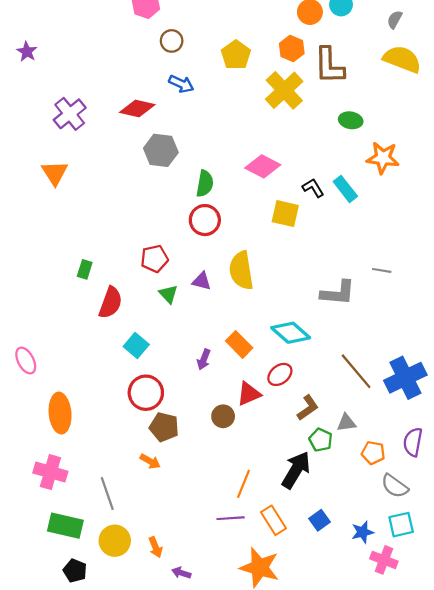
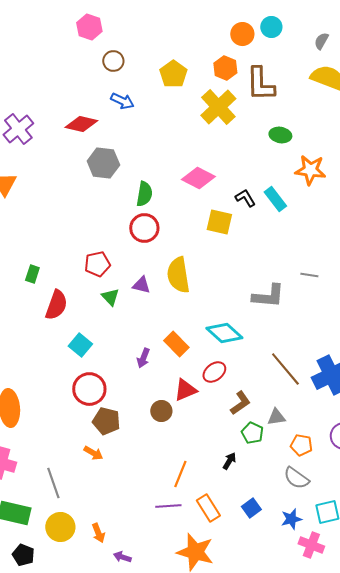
black arrow: (296, 470) -> (229, 461), size x0.5
gray semicircle: (395, 486) -> (296, 478), moved

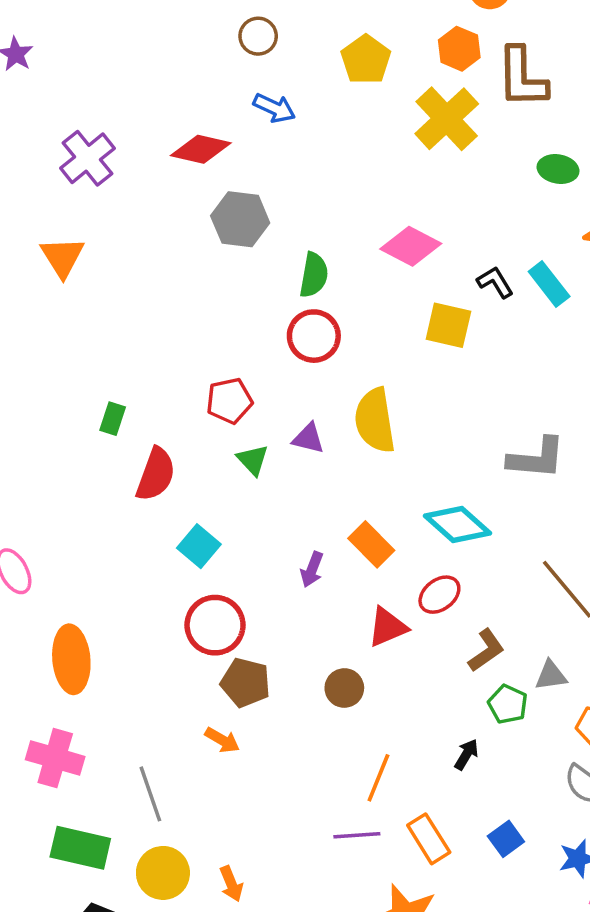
brown circle: (161, 411) -> (344, 688), moved

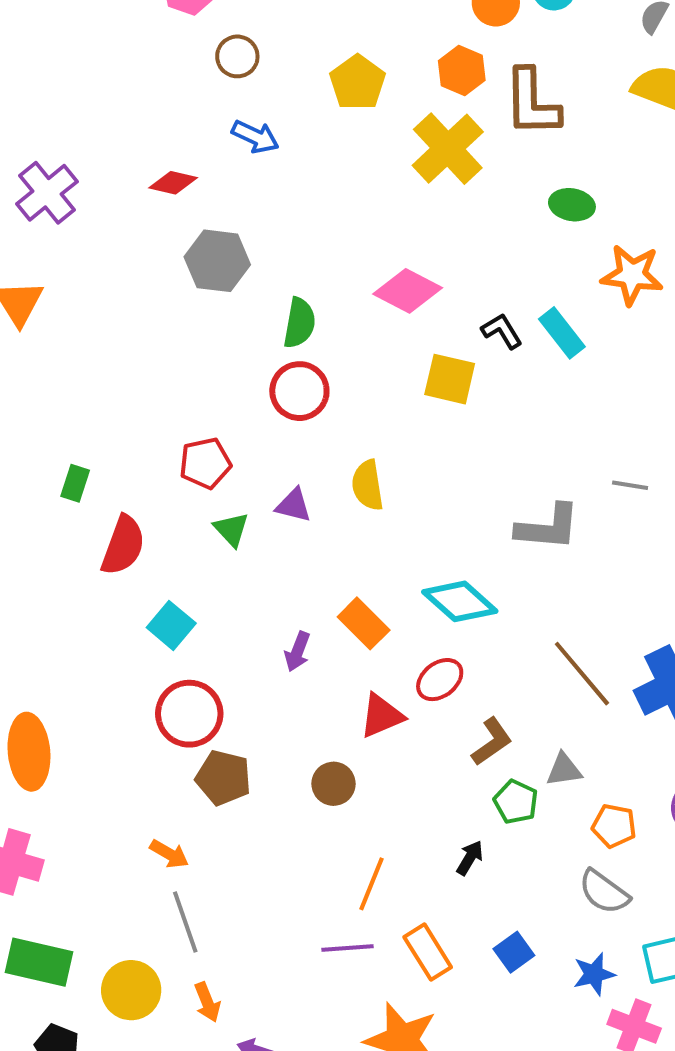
red diamond: (201, 149) -> (173, 183), size x0.7
yellow semicircle: (375, 420) -> (368, 485), size x0.7
orange arrow: (222, 740) -> (169, 854), moved
gray line: (150, 794) -> (185, 922), moved

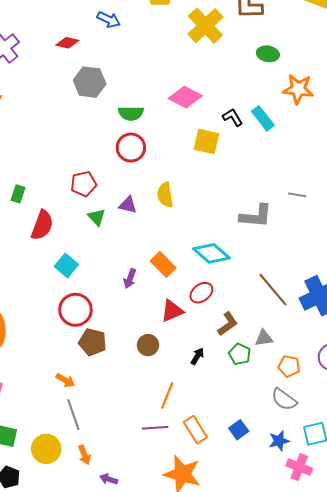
green semicircle: (299, 323) -> (131, 113), turned 80
black arrow: (470, 858) -> (197, 356), moved

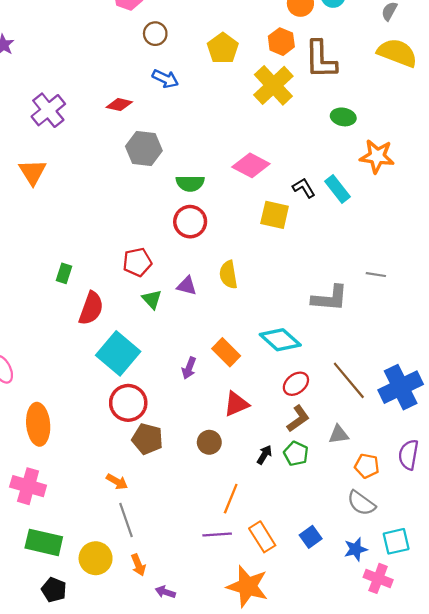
cyan square: (66, 265) -> (118, 353), size x1.6
red ellipse: (201, 293) -> (296, 384), moved
green pentagon: (240, 354) -> (296, 454), moved

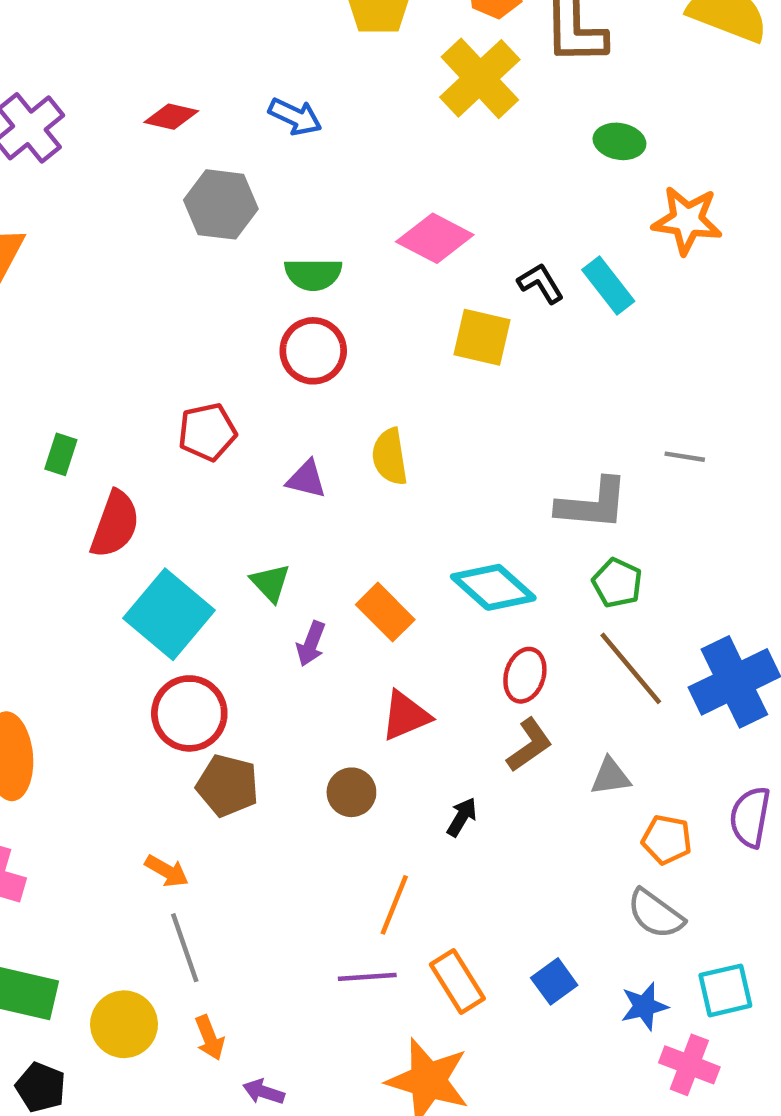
blue arrow: (165, 79) -> (295, 117), moved
green triangle: (152, 299) -> (270, 583), moved
red ellipse: (296, 384) -> (525, 675), turned -35
green pentagon: (296, 454) -> (617, 583), moved

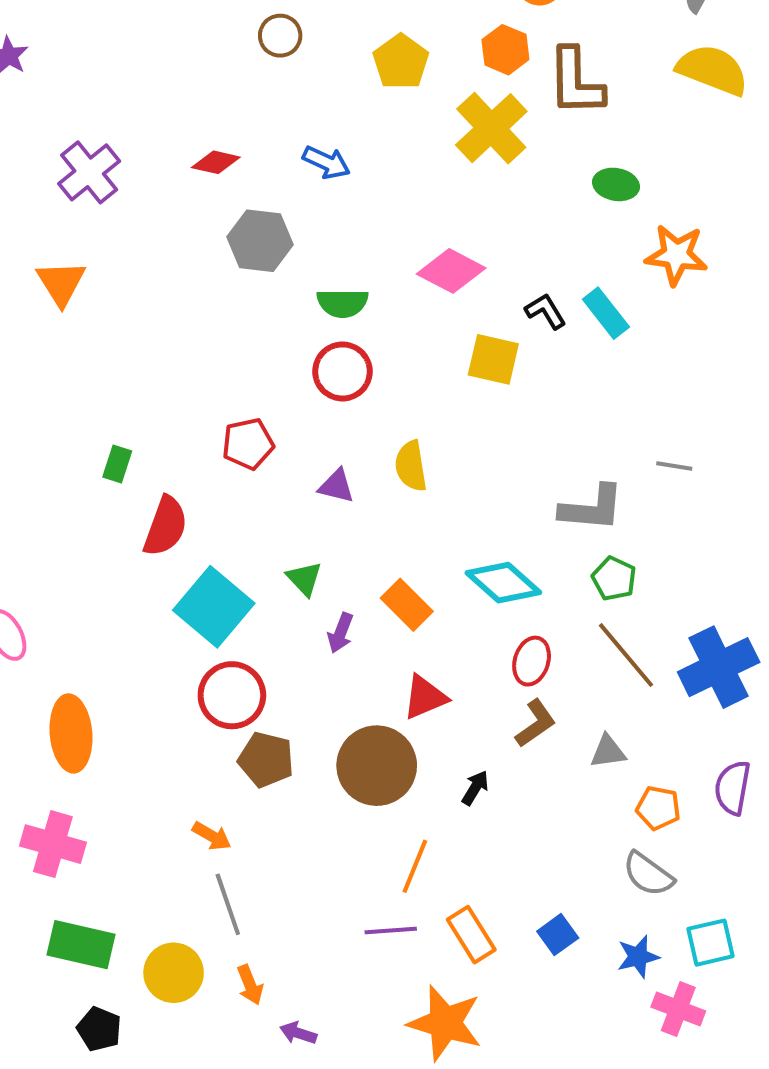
brown circle: (351, 792) -> (377, 766), size x1.8

